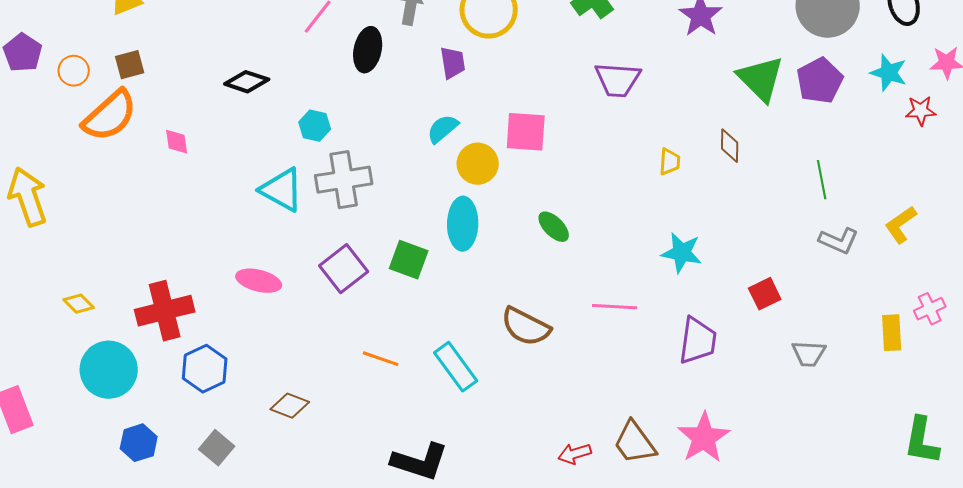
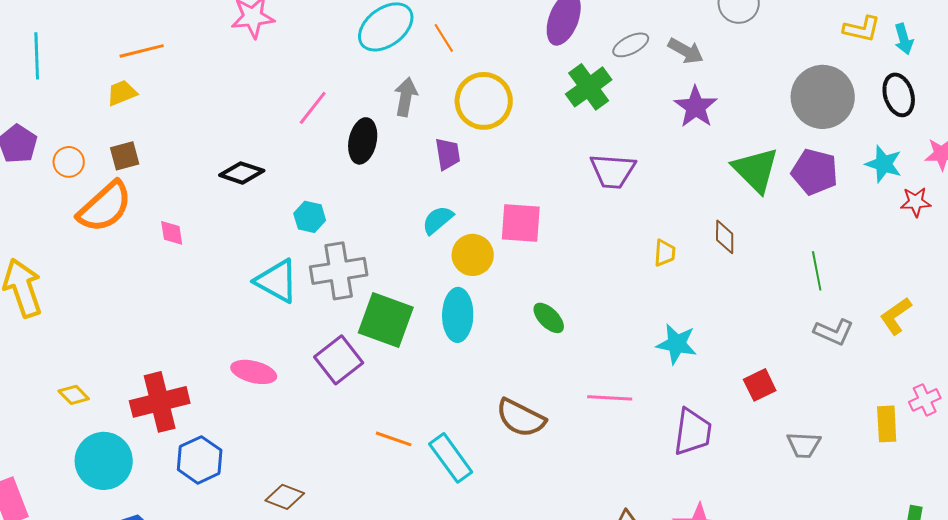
purple pentagon: (820, 81) -> (815, 172), turned -30
green square: (409, 260) -> (386, 320), moved, size x1.4
orange line: (381, 359) -> (394, 439), moved

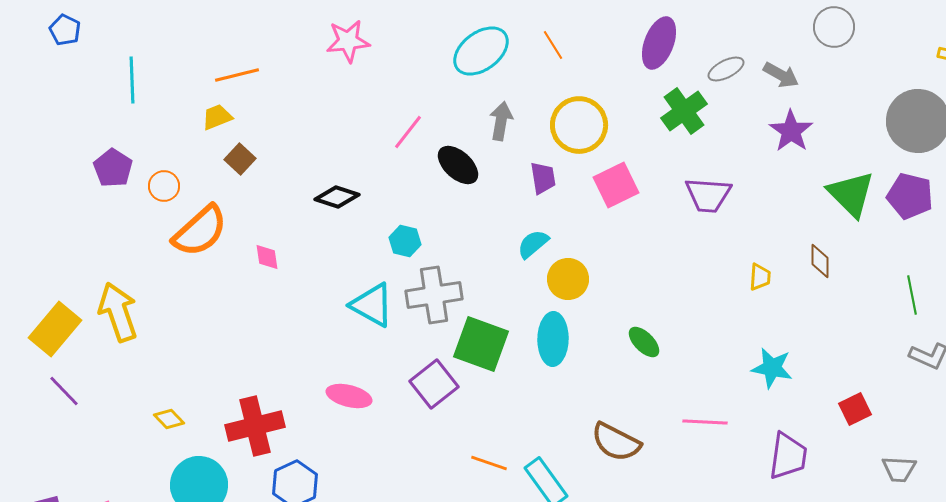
orange line: (444, 38) -> (553, 45), moved
black ellipse: (363, 141) -> (458, 165), turned -60
brown square: (125, 156) -> (240, 159), moved, turned -32
pink square: (521, 223) -> (616, 185), moved, turned -30

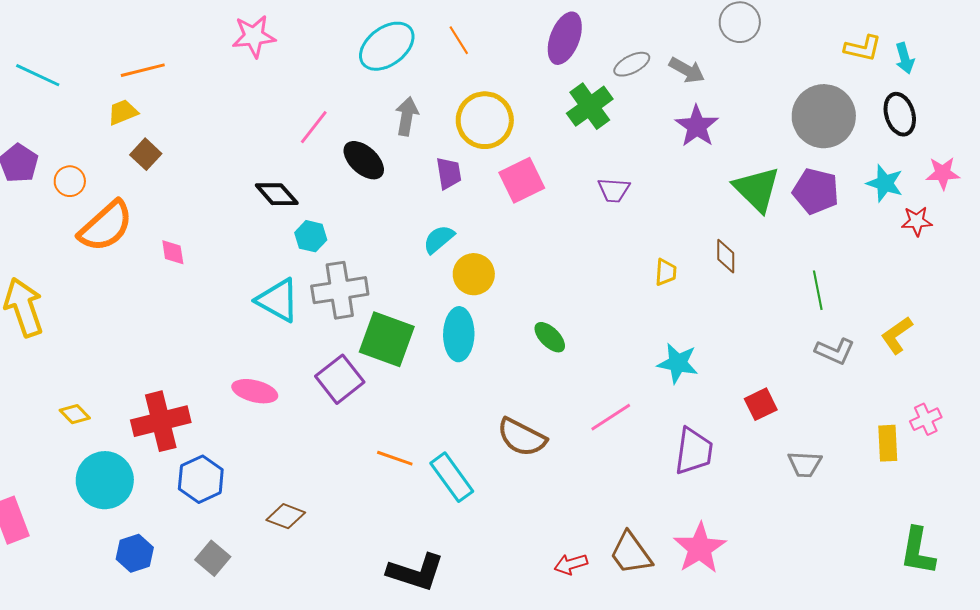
cyan line: (132, 80) -> (38, 75), turned -63
purple trapezoid: (708, 195) -> (614, 190), size x0.7
black diamond: (337, 197) -> (277, 194), moved, turned 30
pink line: (705, 422) -> (611, 417), turned -36

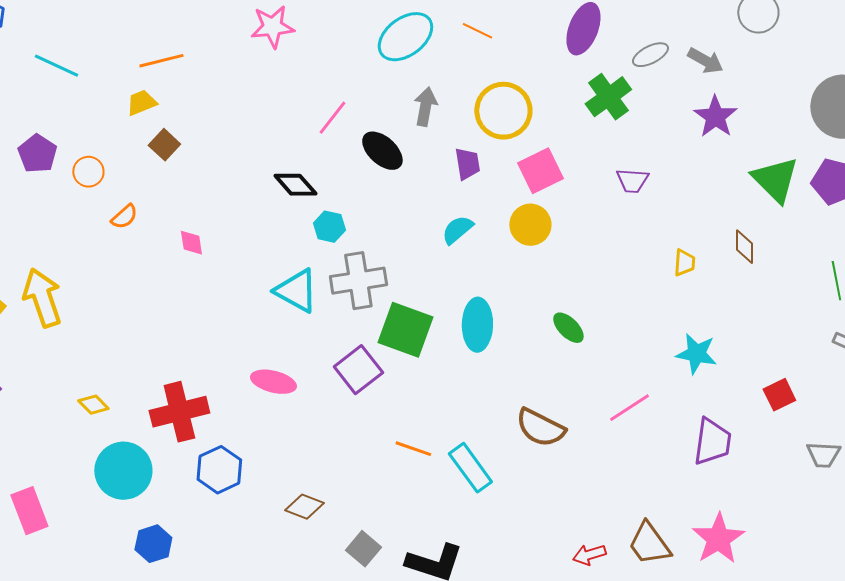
orange line: (459, 40) -> (477, 31), turned -32
orange semicircle: (106, 226) -> (124, 217), size x0.5
yellow circle: (474, 274) -> (530, 225), moved
gray square: (213, 558) -> (363, 549), moved

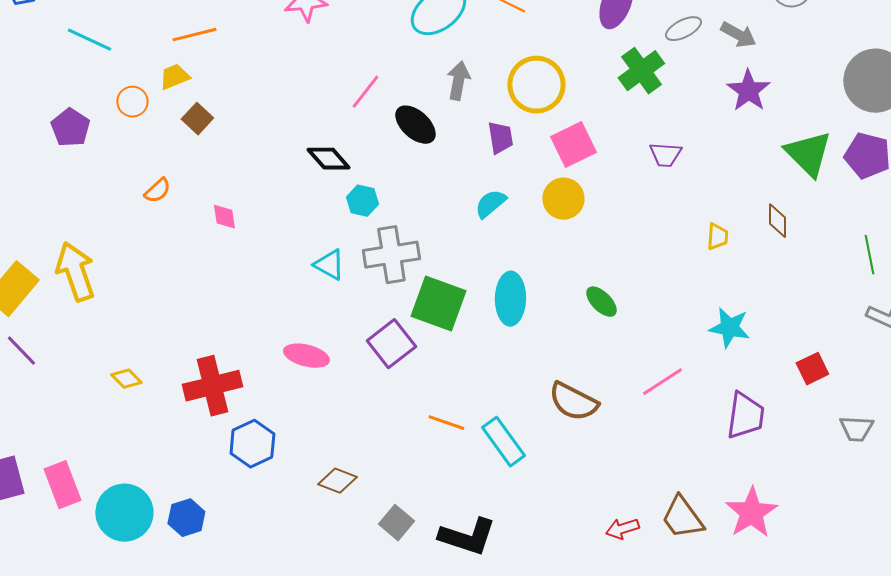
orange circle: (88, 172) -> (132, 102), moved
cyan triangle: (296, 291) -> (329, 265), size x0.7
cyan circle: (123, 471) -> (124, 513), moved

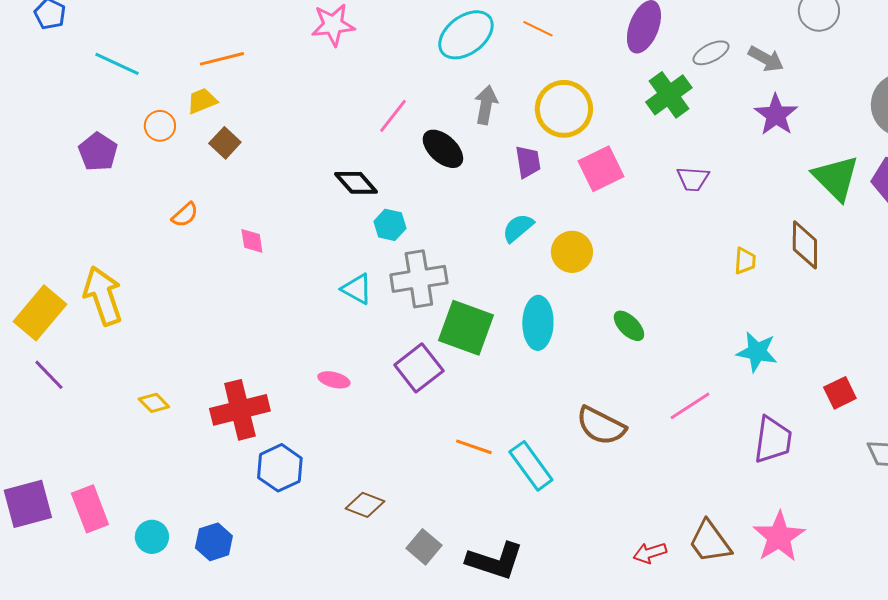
yellow circle: (563, 199) -> (572, 252), moved
brown diamond: (777, 221) -> (805, 245), size x1.4
pink ellipse: (306, 356) -> (334, 380), size x0.7
cyan circle: (124, 513) -> (152, 537), size x0.6

